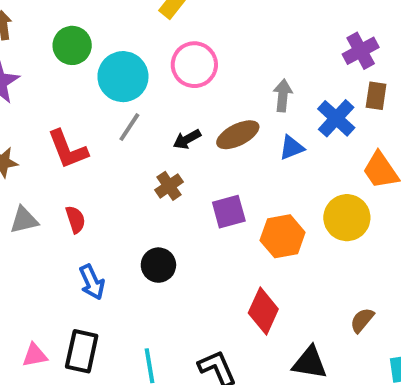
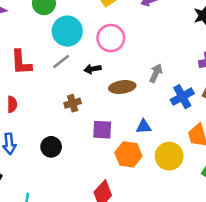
black arrow: (187, 139) -> (93, 69), moved
blue triangle: (292, 148) -> (144, 127), moved

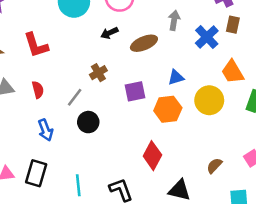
gray line: (61, 62) -> (75, 97), moved

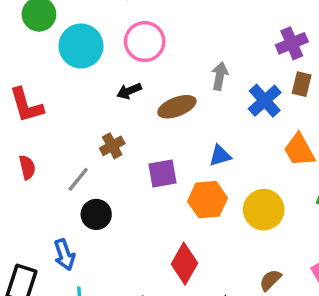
yellow circle: (209, 100) -> (264, 210), moved
blue arrow: (45, 130) -> (64, 255), moved

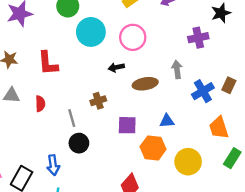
purple cross: (292, 43) -> (198, 38), moved
gray arrow: (220, 76) -> (177, 69), turned -30
gray line: (78, 179) -> (72, 118), turned -66

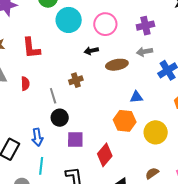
purple cross: (198, 38) -> (145, 26), moved
gray arrow: (177, 69) -> (145, 52), turned -91
purple square: (127, 125) -> (75, 139), moved

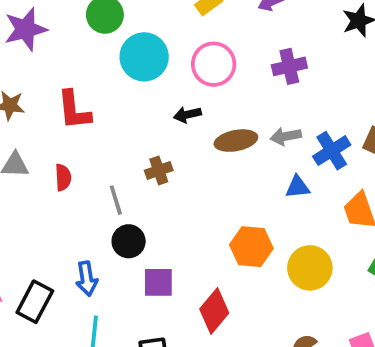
gray arrow: (145, 52) -> (286, 136), moved
blue triangle: (136, 97) -> (298, 187), moved

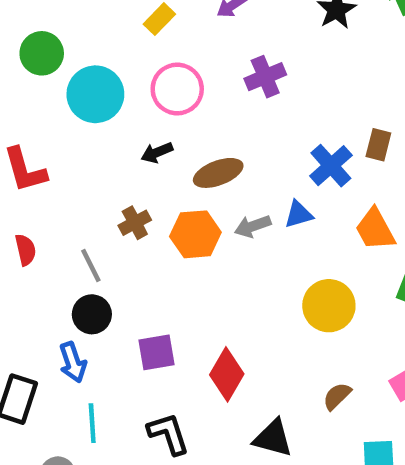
gray arrow: (286, 136) -> (253, 226), moved
black circle: (129, 241) -> (92, 314), moved
orange hexagon: (251, 247) -> (195, 234), moved

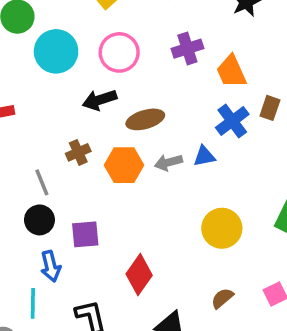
black arrow: (157, 152) -> (100, 100), size x1.4
orange trapezoid: (375, 229) -> (231, 71), moved
purple square: (156, 352) -> (85, 234), moved
blue arrow: (73, 362) -> (51, 266), moved

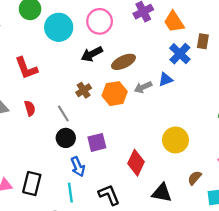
yellow circle: (222, 228) -> (175, 140), moved
brown semicircle: (222, 298) -> (195, 178), moved

